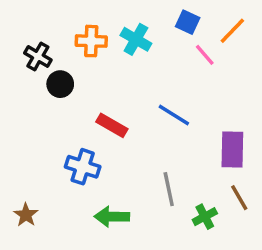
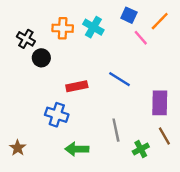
red rectangle: (112, 125) -> (77, 86), turned -42

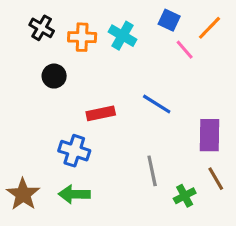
black cross: (26, 39) -> (42, 28), moved
brown star: (18, 148) -> (23, 194), size x1.5
green arrow: (77, 149) -> (74, 194), moved

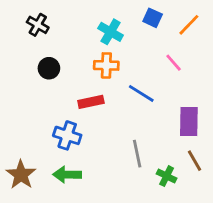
orange cross: (82, 37) -> (106, 65), moved
pink line: (185, 50) -> (174, 63), moved
green cross: (185, 196) -> (167, 176), turned -36

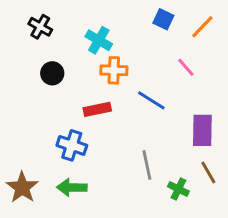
cyan cross: (111, 32) -> (99, 40), moved

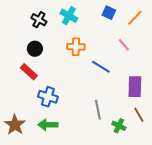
black cross: (40, 27) -> (39, 20), moved
cyan cross: (99, 40) -> (69, 16), moved
red rectangle: (97, 109) -> (29, 72), moved, turned 54

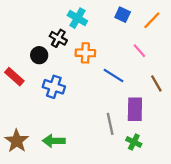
black cross: (39, 20) -> (58, 38), moved
red rectangle: (29, 72) -> (14, 77), moved
purple rectangle: (135, 87) -> (135, 109), moved
blue cross: (48, 97) -> (54, 87), moved
brown line: (139, 115) -> (156, 83), moved

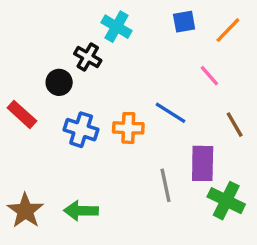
blue square: (123, 15) -> (184, 22), turned -35
orange cross: (85, 53) -> (128, 128), moved
green cross: (134, 142) -> (226, 201), moved, size x1.5

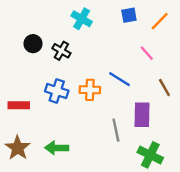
black cross: (88, 57) -> (61, 51), moved
black circle: (59, 82) -> (33, 44), moved
red rectangle: (22, 114) -> (19, 105), moved, turned -42
green cross: (226, 201) -> (150, 155), moved

